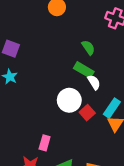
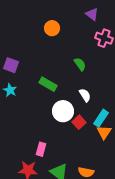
green rectangle: (84, 70) -> (48, 84), moved

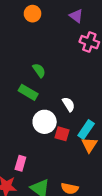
orange circle: (52, 28) -> (33, 14), moved
green semicircle: (80, 64) -> (39, 70), moved
red square: (79, 122) -> (62, 134), turned -32

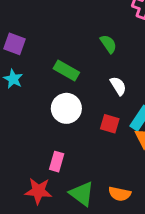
green semicircle: (39, 70) -> (108, 44), moved
white circle: (45, 122) -> (66, 108), moved

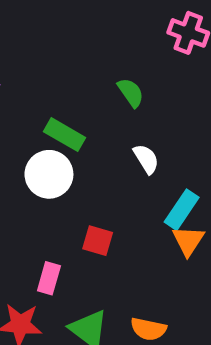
white circle: (66, 108) -> (49, 174), moved
red square: (110, 124) -> (98, 241), moved

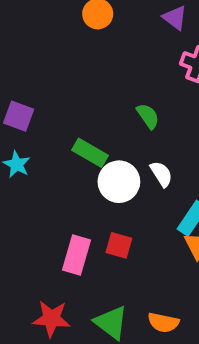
white circle: (49, 174) -> (119, 182), moved
pink rectangle: (49, 278) -> (76, 255), moved, size x1.4

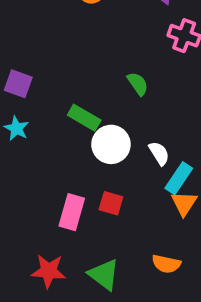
white semicircle: (161, 174) -> (159, 153), moved
orange semicircle: (163, 323) -> (166, 264), moved

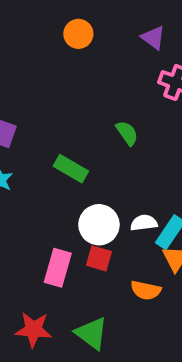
white circle: (111, 144) -> (99, 225), moved
white semicircle: (159, 153) -> (144, 223), moved, turned -65
orange semicircle: (166, 264) -> (146, 290), moved

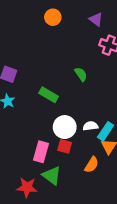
orange semicircle: (146, 290) -> (92, 165), turned -70
green triangle: (91, 333) -> (52, 175), moved

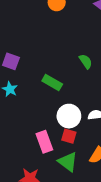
pink rectangle: (41, 152) -> (44, 142), turned -36
green triangle: (52, 175) -> (68, 162), moved

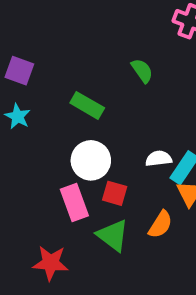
white circle: (69, 116) -> (91, 160), moved

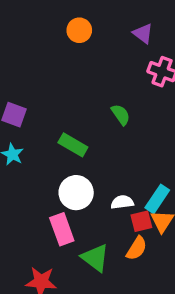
white semicircle: (159, 159) -> (122, 202), moved
red square: (115, 193) -> (141, 221), moved, turned -30

